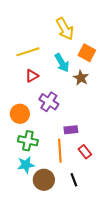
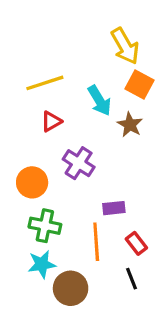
yellow arrow: (65, 29) -> (125, 46), moved
black line: (74, 180) -> (132, 279), moved

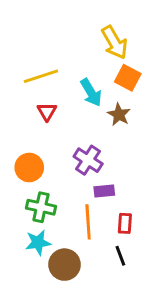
red triangle: (51, 121) -> (47, 112), turned -30
purple cross: (79, 163) -> (88, 160), moved
red rectangle: (136, 243) -> (125, 223), turned 42

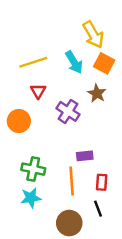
cyan arrow: (91, 92) -> (74, 62), moved
purple cross: (88, 160) -> (68, 111), moved
orange circle: (29, 167) -> (19, 121), moved
brown circle: (65, 265) -> (69, 223), moved

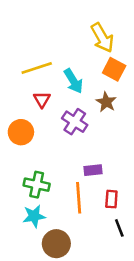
cyan arrow: (74, 62) -> (73, 81), moved
black line: (98, 209) -> (119, 228), moved
brown circle: (69, 223) -> (56, 244), moved

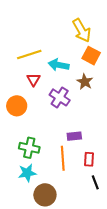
cyan arrow: (73, 81) -> (59, 65), turned 132

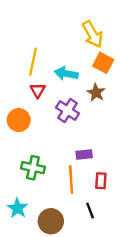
yellow line: (29, 54) -> (33, 62), turned -60
cyan star: (27, 173) -> (17, 208), moved, turned -30
black line: (95, 182) -> (90, 211), moved

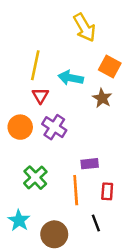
yellow arrow: (92, 34) -> (85, 27), moved
purple cross: (67, 110) -> (54, 127), moved
green cross: (33, 168) -> (35, 178), turned 35

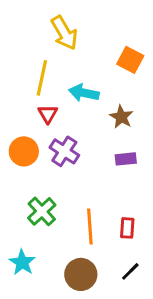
yellow arrow: (85, 27) -> (64, 33), moved
orange square: (110, 67) -> (130, 60), moved
purple rectangle: (90, 164) -> (126, 159), moved
black line: (96, 223) -> (130, 271), moved, turned 66
brown circle: (54, 234) -> (81, 274), moved

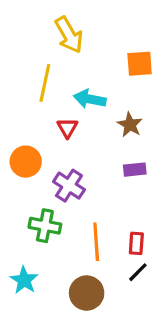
orange square: (130, 60) -> (140, 64), turned -32
red triangle: (48, 114) -> (67, 128), moved
purple cross: (64, 151) -> (69, 186), moved
green cross: (42, 211) -> (45, 226), turned -36
black line: (130, 271) -> (138, 272), moved

